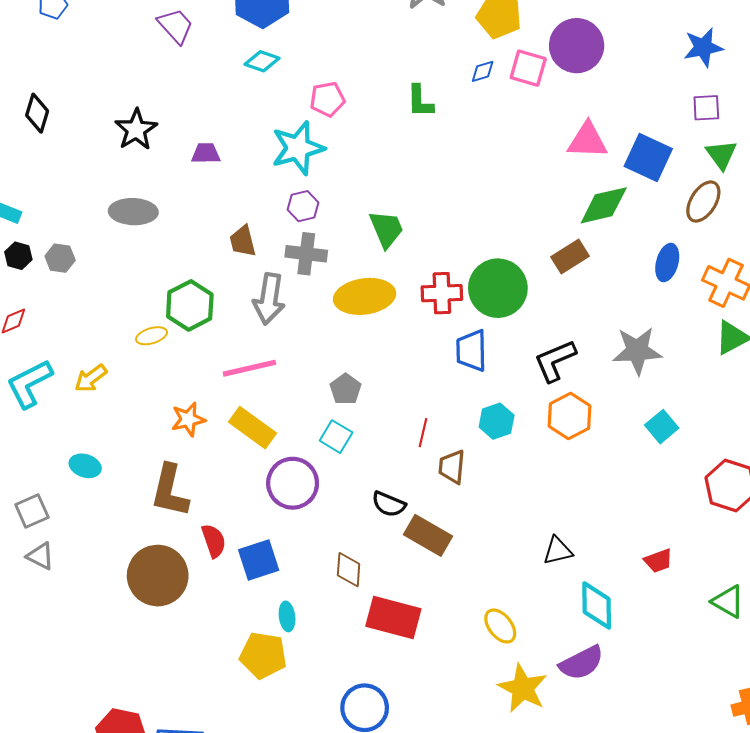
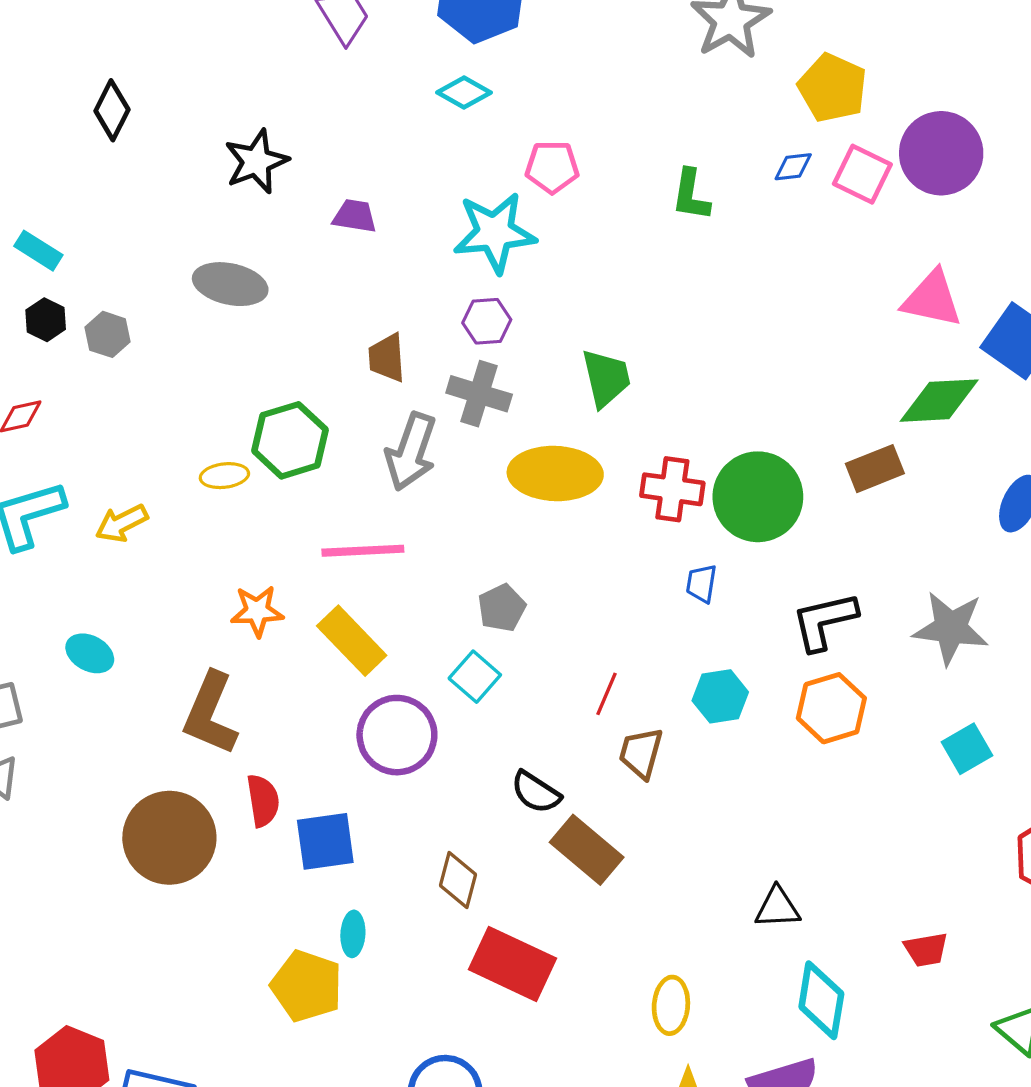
blue trapezoid: (471, 351) -> (701, 584), size x0.6
yellow ellipse: (500, 626) -> (671, 1005), turned 33

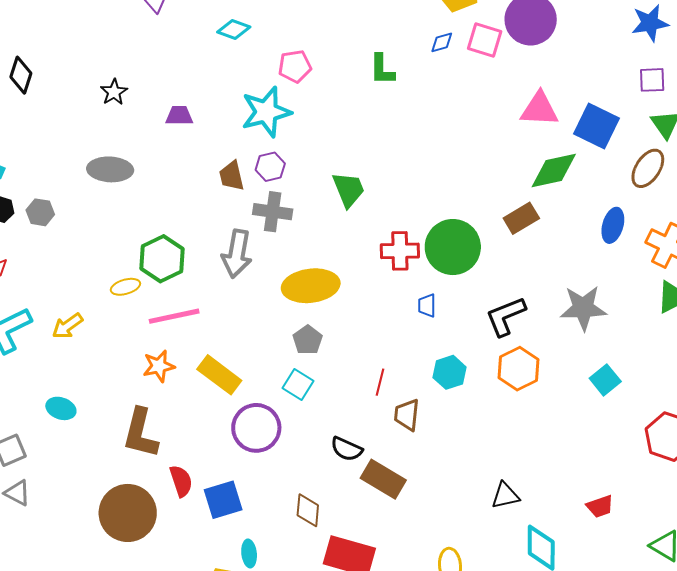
black star: (256, 161) -> (114, 92), size x0.7
brown trapezoid: (387, 358) -> (232, 176), moved
yellow ellipse: (555, 474) -> (311, 286), moved
pink line: (363, 551) -> (174, 316), moved

